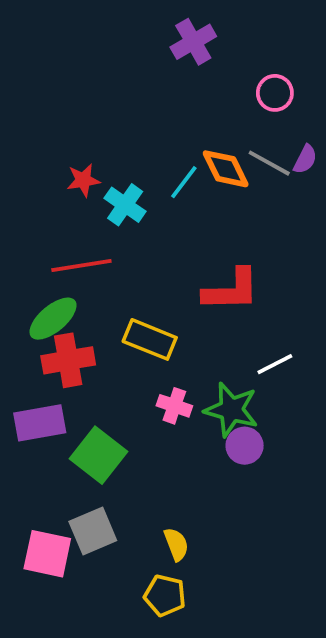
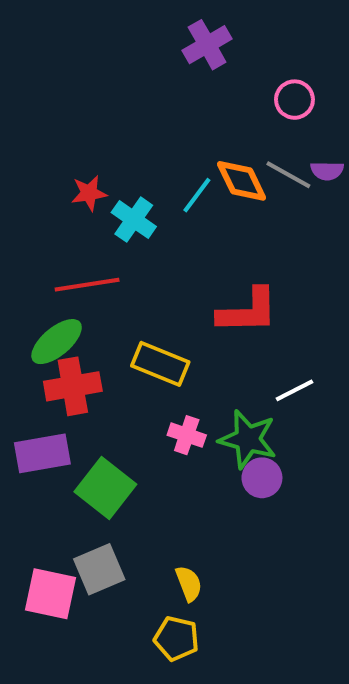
purple semicircle: (305, 159) -> (327, 171), turned 64

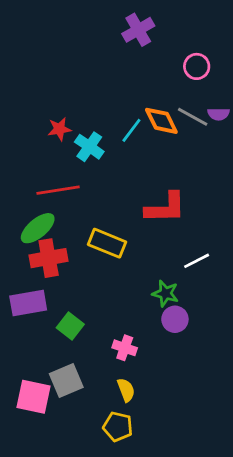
pink cross: (187, 435) -> (125, 348), moved
green star: (248, 439) -> (165, 293), size x0.7
green square: (105, 488) -> (70, 326), size x0.7

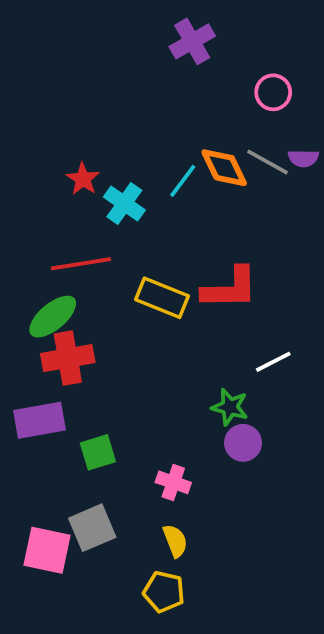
red star: (59, 129) -> (83, 179), turned -30
yellow rectangle: (107, 243) -> (162, 298), moved
green square: (70, 326) -> (98, 452), turned 35

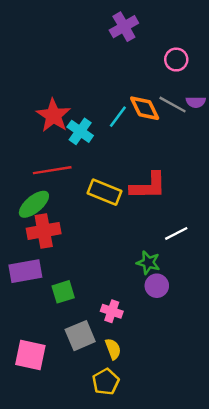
red star: (83, 179) -> (53, 115), size x1.6
gray square: (92, 528) -> (80, 336), moved
yellow pentagon: (164, 592) -> (106, 382), turned 30

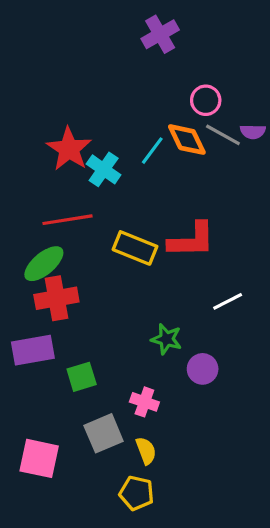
pink circle: (176, 60) -> (206, 100), moved
green star: (148, 263) -> (166, 339), moved
yellow pentagon: (106, 382) -> (137, 493), turned -30

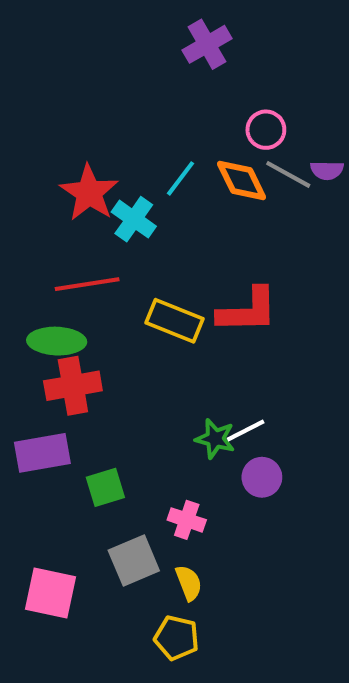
cyan line: (152, 151) -> (181, 178), moved
green ellipse: (44, 264) -> (57, 341), turned 42
white line: (228, 301) -> (246, 430), moved

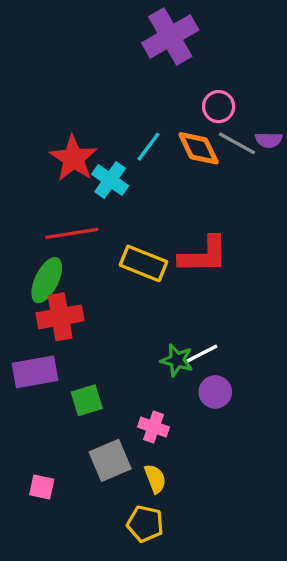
purple cross: (207, 44) -> (170, 36), size x1.4
green ellipse: (57, 341) -> (47, 280), turned -66
pink square: (51, 593) -> (42, 487), size x0.6

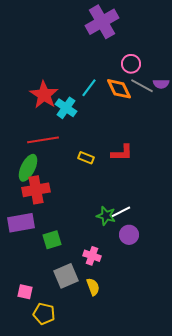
red L-shape: (204, 255) -> (122, 153), size x0.7
yellow rectangle: (144, 263) -> (86, 158), size x0.6
yellow pentagon: (145, 524) -> (44, 314), moved

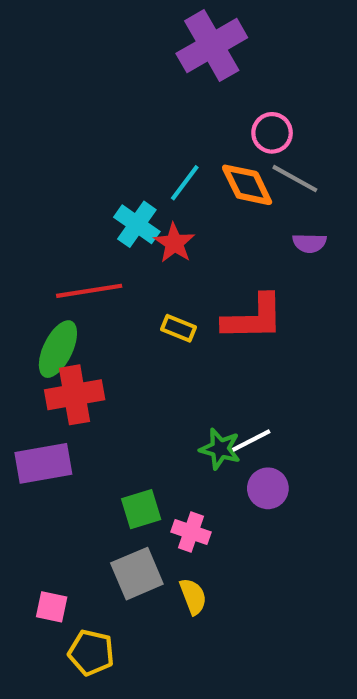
purple semicircle: (161, 84) -> (309, 243), moved
red star: (44, 95) -> (174, 243), moved, size x0.7
red L-shape: (122, 153) -> (253, 318), size x1.4
green square: (52, 240) -> (141, 509), moved

